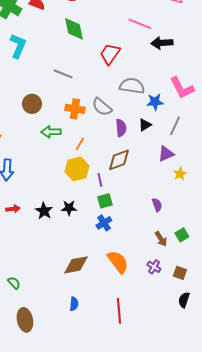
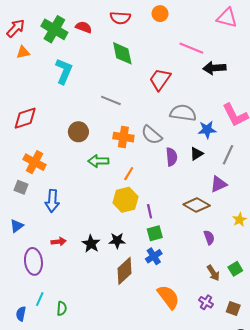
brown diamond: (119, 160) -> (197, 205), moved, turned 50
yellow star: (180, 174) -> (239, 220), moved
brown diamond: (76, 265) -> (124, 271), moved, turned -32
green semicircle: (14, 283) -> (62, 309), moved, turned 48

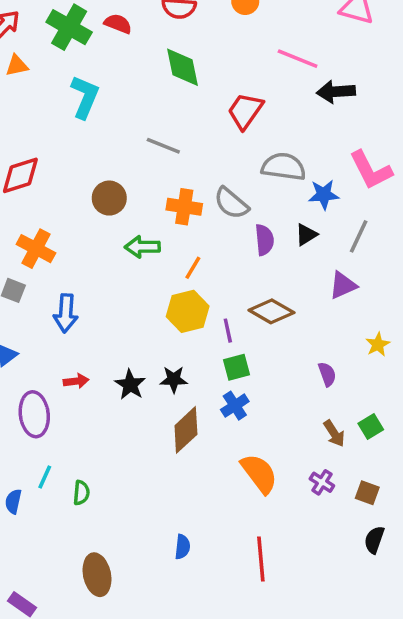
brown diamond: (197, 205) -> (271, 311), moved

